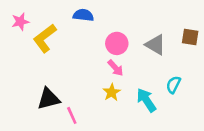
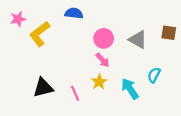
pink line: (72, 115) -> (75, 93), moved

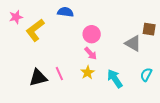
gray triangle: (138, 40) -> (133, 43), moved
cyan semicircle: (154, 75) -> (146, 75), moved
pink line: (75, 93) -> (59, 74), moved

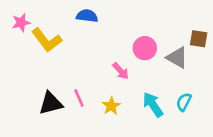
yellow L-shape: (35, 30) -> (47, 40), turned -90
pink circle: (92, 34) -> (145, 48), moved
yellow star: (88, 73) -> (111, 106), moved
cyan semicircle: (146, 75) -> (184, 102), moved

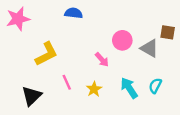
pink star: (21, 23) -> (18, 19), size x1.5
yellow L-shape: (47, 40) -> (46, 54), moved, turned -80
black triangle: (51, 103) -> (32, 96), moved, turned -30

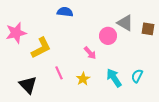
pink star: (18, 19) -> (16, 33), moved
gray triangle: (150, 48) -> (125, 23), moved
black triangle: (32, 96) -> (28, 85), turned -30

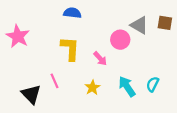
brown square: (148, 29) -> (165, 23), moved
pink star: (16, 33) -> (18, 36), turned -30
yellow L-shape: (41, 48) -> (70, 49), moved, turned -60
pink line: (59, 73) -> (55, 81), moved

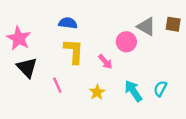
blue semicircle: (72, 13) -> (68, 23), moved
black triangle: (31, 94) -> (27, 68), moved

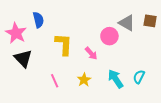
blue semicircle: (68, 23) -> (38, 20), moved, turned 70
pink line: (57, 85) -> (55, 81), moved

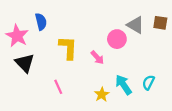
yellow star: (84, 80) -> (102, 94), moved

